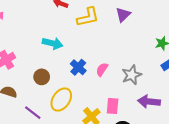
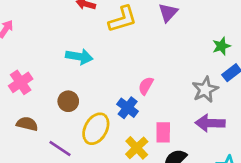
blue cross: (78, 67) -> (128, 108), moved
gray star: (132, 75) -> (205, 90), moved

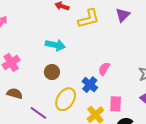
brown circle: (68, 101) -> (52, 72), moved

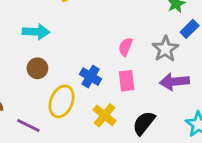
pink semicircle: (104, 69) -> (125, 47), moved
pink rectangle: (116, 104) -> (127, 81), moved

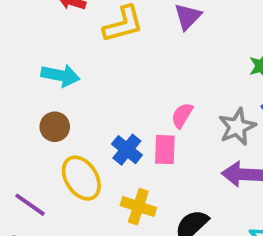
pink rectangle: (127, 81) -> (165, 150), moved
yellow ellipse: (62, 101) -> (81, 178), turned -64
yellow cross: (105, 115) -> (138, 207), turned -30

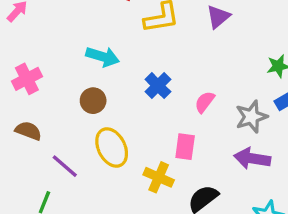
blue cross: (127, 150) -> (158, 86), moved
pink rectangle: (165, 150) -> (185, 147), moved

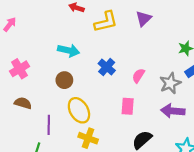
purple line: (65, 166) -> (49, 125), turned 54
yellow cross: (159, 177) -> (88, 138), moved

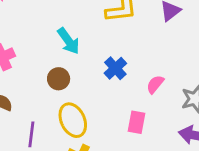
cyan arrow: (69, 50) -> (68, 41), turned 35

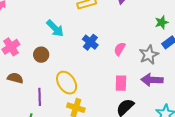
brown circle: (59, 79) -> (41, 55), moved
pink rectangle: (136, 122) -> (121, 83), moved

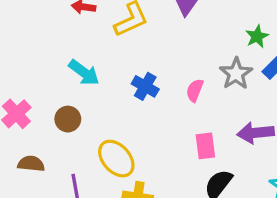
gray star: (149, 55) -> (236, 74), moved

